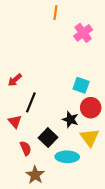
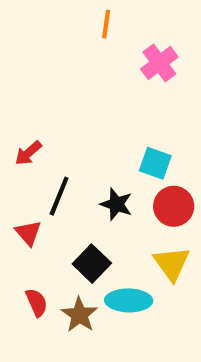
black star: (70, 119) -> (116, 204), moved
red semicircle: (26, 148) -> (37, 302), moved
brown star: (35, 175) -> (80, 315), moved

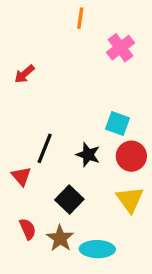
red arrow: (28, 153) -> (24, 74), moved
cyan ellipse: (129, 300) -> (97, 249), moved

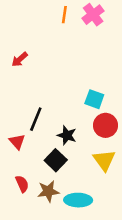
pink cross: (121, 48) -> (93, 15), moved
black star: (88, 155) -> (67, 135), moved
brown star: (60, 238) -> (48, 191), turned 30

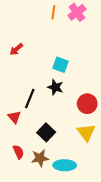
cyan square: (94, 99) -> (61, 65), moved
black star: (67, 135) -> (55, 87), moved

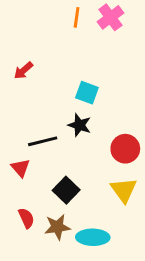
black line: (30, 99) -> (43, 141), turned 54

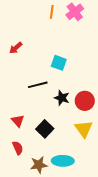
black star: (80, 125) -> (62, 98), moved
black line: (43, 141) -> (38, 85), moved
red triangle: (20, 168) -> (18, 121), moved
brown star: (57, 227) -> (39, 165), moved

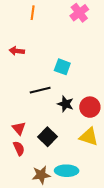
orange line: (52, 12) -> (33, 13), moved
red arrow: (16, 48) -> (17, 51), turned 48
yellow triangle: (84, 129) -> (89, 137), turned -36
red semicircle: (18, 148) -> (19, 148), moved

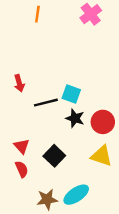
red arrow: (17, 51) -> (19, 83), moved, turned -112
cyan square: (62, 67) -> (71, 94), moved
cyan ellipse: (67, 171) -> (76, 195), turned -35

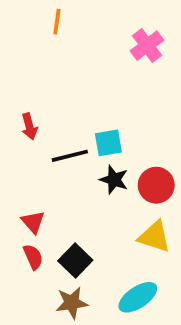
pink cross: (91, 14) -> (147, 46), moved
cyan square: (71, 94) -> (108, 143), turned -30
black square: (54, 156) -> (75, 261), moved
cyan ellipse: (76, 195) -> (138, 297), moved

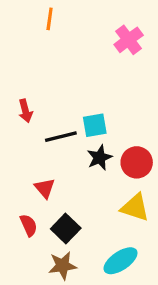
black star: (114, 180) -> (100, 158), turned 30
red triangle: (33, 222) -> (45, 188), moved

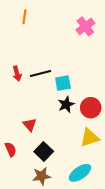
orange line: (50, 19) -> (24, 17), moved
black line: (61, 137) -> (40, 73), moved
yellow triangle: (135, 208) -> (90, 138), turned -36
red semicircle: (29, 225) -> (11, 149), moved

